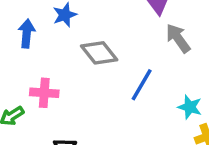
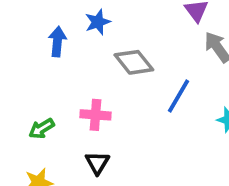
pink cross: (44, 93) -> (95, 115), moved

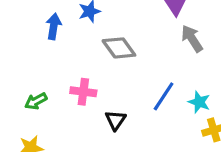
blue line: (179, 96) -> (164, 96), moved
black triangle: (97, 163) -> (116, 120), moved

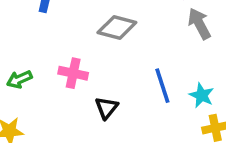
gray diamond: (119, 48) -> (117, 28), turned -44
blue line: (164, 96) -> (162, 86), turned -56

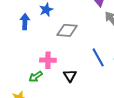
green arrow: (19, 79) -> (36, 77), moved

